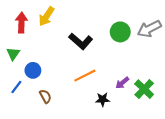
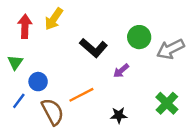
gray arrow: (149, 29) -> (170, 49), moved
orange line: (85, 76) -> (81, 95), moved
purple arrow: (122, 83) -> (121, 71), moved
brown semicircle: (45, 96) -> (53, 112), size x1.6

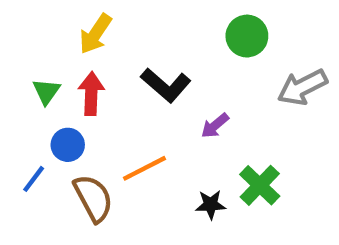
red arrow: (25, 26) -> (91, 94), moved
green circle: (139, 37) -> (247, 36), moved
green triangle: (15, 62) -> (46, 91), moved
green cross: (167, 103) -> (260, 185), moved

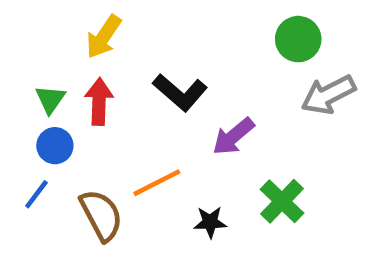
green circle: (247, 36) -> (298, 39), moved
purple arrow: (215, 126) -> (233, 136), size x1.4
blue circle: (68, 145) -> (55, 146), moved
black star: (211, 205) -> (210, 222), moved

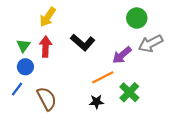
purple arrow: (233, 136) -> (122, 55), moved
orange line: (157, 183) -> (103, 77), moved

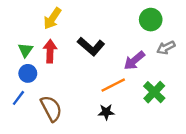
gray arrow: (151, 43) -> (166, 48), size x0.7
green cross: (129, 92) -> (154, 92), moved

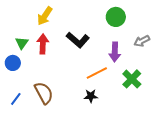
green circle: (151, 20) -> (116, 17), moved
purple arrow: (134, 61) -> (115, 52), turned -48
blue circle: (28, 73) -> (13, 63), moved
blue line: (18, 98) -> (16, 99), moved

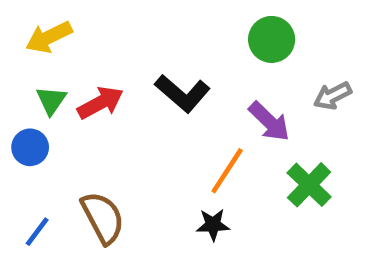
yellow arrow: (45, 16) -> (49, 37), moved, turned 30
red arrow: (43, 44) -> (100, 103), turned 60
purple arrow: (115, 52) -> (269, 122), turned -48
orange line: (97, 73) -> (227, 171), turned -30

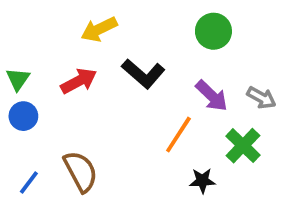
yellow arrow: (49, 37) -> (99, 29), moved
gray arrow: (333, 96) -> (261, 98), moved, turned -124
green triangle: (51, 100) -> (18, 79), moved
black star: (213, 225) -> (202, 181), moved

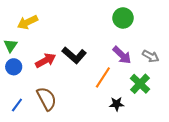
yellow arrow: (99, 29) -> (28, 22), moved
black L-shape: (143, 74) -> (74, 55), moved
red arrow: (79, 81) -> (46, 60), moved

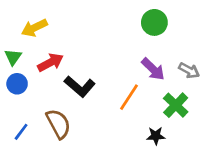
black L-shape: (74, 55) -> (80, 86), moved
red arrow: (46, 60) -> (50, 62), moved
black star: (117, 104) -> (156, 136), moved

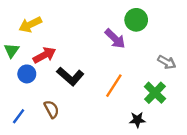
purple arrow: (153, 69) -> (115, 39), moved
blue circle: (17, 84) -> (27, 74), moved
brown semicircle: (58, 124) -> (52, 109), size x0.7

